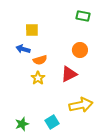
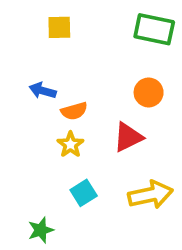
green rectangle: (83, 16) -> (154, 29), size x1.5
yellow square: (32, 30) -> (59, 27), moved
cyan square: (52, 122) -> (84, 193), moved

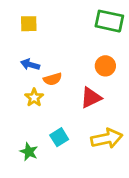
yellow square: (59, 27) -> (29, 24), moved
yellow star: (70, 145) -> (34, 98), moved
green star: (41, 230) -> (29, 152), moved, turned -30

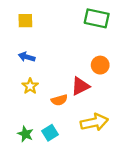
orange circle: (105, 66) -> (100, 65), moved
orange semicircle: (53, 79) -> (59, 100), moved
cyan square: (59, 137) -> (50, 133), moved

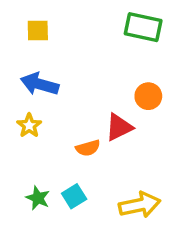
blue arrow: (27, 57) -> (40, 84), size x1.5
yellow star: (30, 86) -> (29, 125), moved
yellow arrow: (94, 122) -> (140, 205), moved

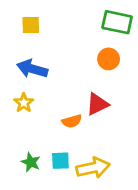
orange circle: (148, 96) -> (109, 59), moved
cyan square: (74, 196) -> (60, 161), turned 30
yellow arrow: (140, 205) -> (93, 168), moved

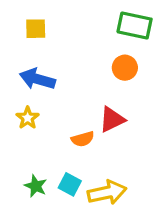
cyan square: (60, 161) -> (70, 184), turned 30

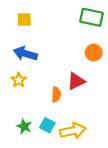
orange circle: (125, 68) -> (94, 52), moved
orange semicircle: (83, 139) -> (56, 94), turned -72

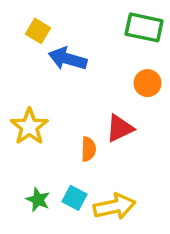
yellow square: (24, 19) -> (38, 31), turned 32
blue arrow: (25, 54) -> (68, 59), moved
yellow star: (19, 80) -> (29, 127), size x1.5

